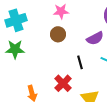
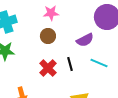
red cross: (63, 83) -> (48, 68), moved

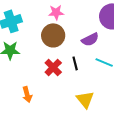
brown circle: (48, 36) -> (53, 35), size x1.5

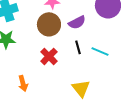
purple semicircle: (90, 39) -> (77, 22), moved
black line: (75, 63) -> (78, 47), moved

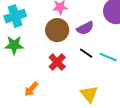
black line: (78, 47) -> (86, 53), turned -40
orange arrow: (23, 83) -> (31, 89), turned 56

